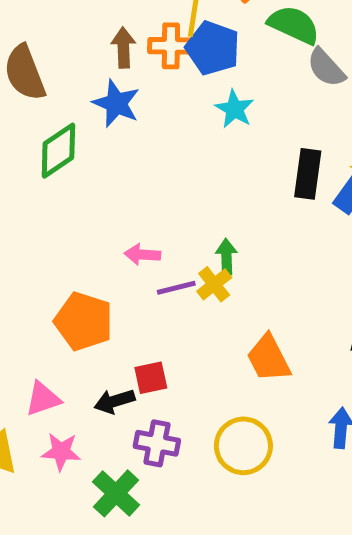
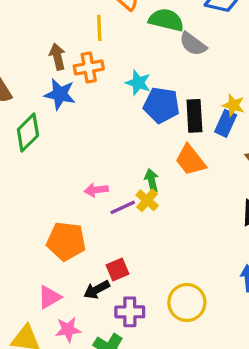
orange cross: (171, 46) -> (89, 67), moved
blue pentagon: (213, 48) -> (161, 105), moved
orange trapezoid: (268, 358) -> (190, 160), moved

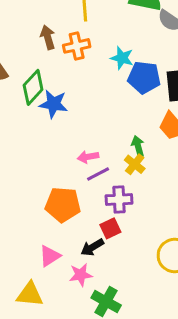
blue star: (60, 94) -> (53, 104), moved
green diamond: (28, 132) -> (33, 87), moved
purple line: (123, 207) -> (98, 174), moved
purple cross: (130, 312) -> (119, 200), moved
pink star: (68, 330) -> (81, 275), moved

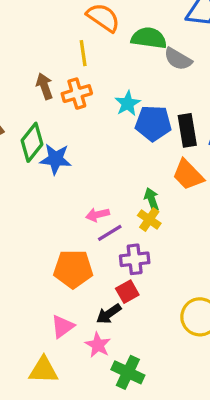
cyan star: (122, 58) -> (128, 103), turned 30
pink star: (81, 275) -> (98, 345), turned -30

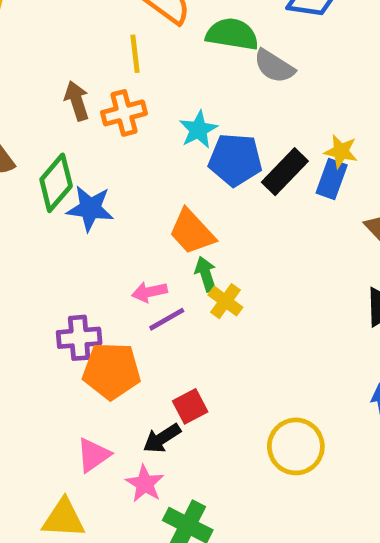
black rectangle: (187, 130) -> (285, 172), turned 52
orange trapezoid: (188, 175) -> (192, 232), moved
green arrow: (152, 199) -> (206, 274), moved
purple cross: (135, 259) -> (79, 338), moved

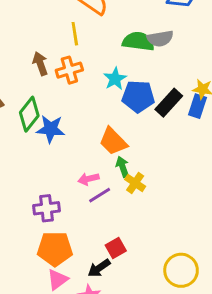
green semicircle: (232, 34) -> (138, 41), moved
gray semicircle: (274, 66) -> (160, 38), turned -40
orange pentagon: (111, 371) -> (55, 249), moved

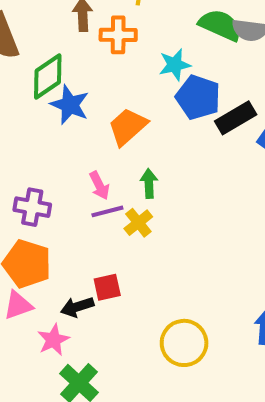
orange trapezoid: (113, 141) -> (128, 127), moved, turned 76
pink arrow: (88, 179) -> (99, 185), turned -120
yellow cross: (135, 183) -> (138, 223), moved

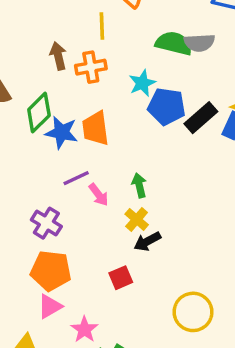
orange trapezoid: (128, 127) -> (96, 128), moved, turned -45
purple cross: (32, 207) -> (46, 223), turned 32
purple line: (107, 211) -> (76, 178), moved
black arrow: (77, 307) -> (147, 241), moved

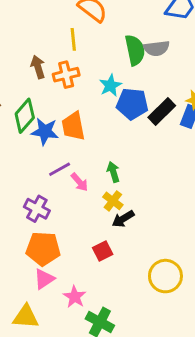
green semicircle: (174, 43) -> (135, 50), turned 68

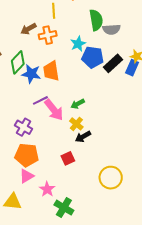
gray semicircle: (156, 48) -> (111, 29), moved
brown arrow: (38, 67) -> (28, 29), turned -105
green arrow: (113, 172) -> (78, 104), turned -104
pink arrow: (79, 182) -> (54, 110), size x1.6

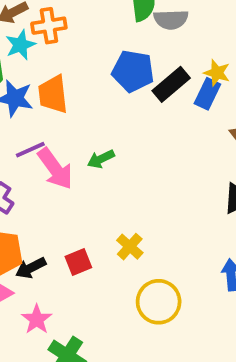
cyan star: (78, 44) -> (20, 45), moved
yellow cross: (76, 124) -> (130, 247), moved
black arrow: (83, 137) -> (31, 268), moved

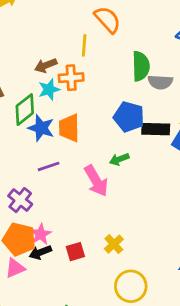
black rectangle: (171, 84) -> (156, 129), turned 36
green arrow: (101, 159) -> (119, 159), moved
pink arrow: (55, 169) -> (96, 181), moved
pink star: (37, 319) -> (41, 234), moved

